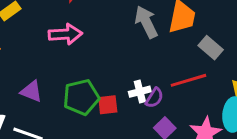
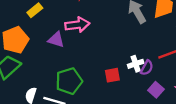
purple triangle: (31, 91) -> (56, 40), moved
green pentagon: (81, 97) -> (69, 81), moved

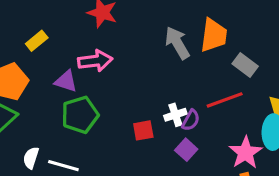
green pentagon: (69, 81) -> (80, 115), moved
purple square: (156, 90) -> (186, 150), moved

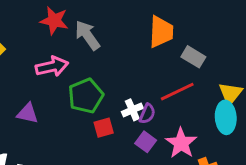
gray arrow: (177, 43) -> (87, 35), moved
purple triangle: (66, 81) -> (28, 113), moved
green pentagon: (80, 115) -> (86, 96), moved
pink star: (246, 153) -> (181, 143), moved

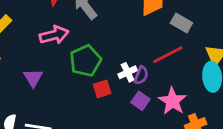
purple triangle: (28, 113) -> (33, 78), turned 48

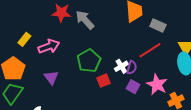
pink arrow: (54, 35) -> (49, 46), moved

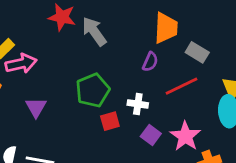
pink arrow: (49, 46) -> (21, 64), moved
white cross: (121, 66) -> (138, 104), turned 32
purple semicircle: (132, 68) -> (150, 62), moved

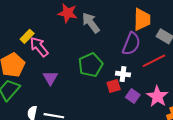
purple semicircle: (150, 62) -> (131, 44), size x1.6
pink arrow: (21, 64) -> (39, 47), turned -115
red square: (110, 121) -> (114, 86), moved

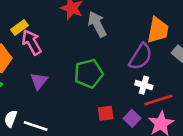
red line: (154, 61) -> (158, 100), moved
white cross: (123, 74) -> (144, 85), moved
red square: (114, 86) -> (106, 113), moved

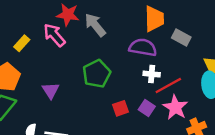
pink arrow: (32, 42) -> (54, 35), moved
purple semicircle: (141, 57) -> (143, 47), turned -100

